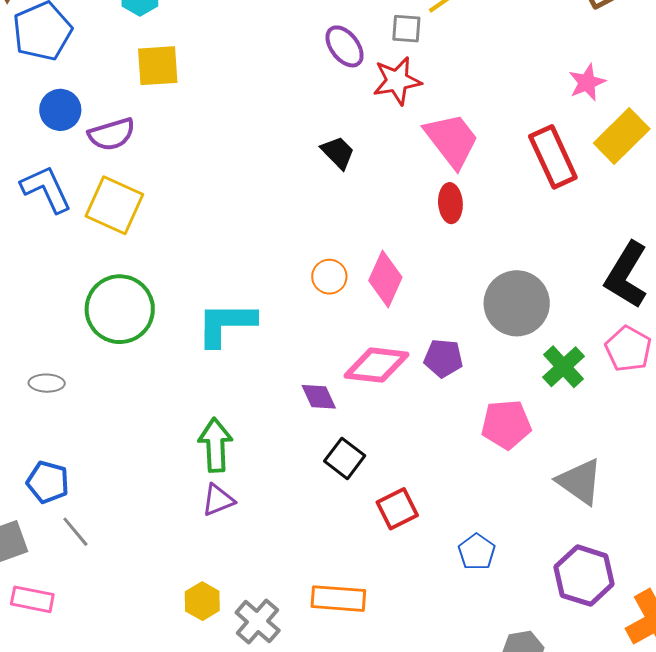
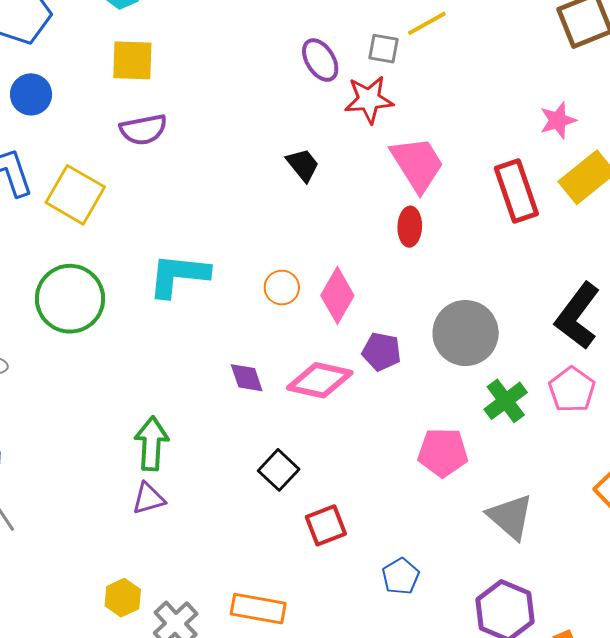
purple semicircle: (112, 134) -> (143, 130), moved
cyan L-shape: (226, 324) -> (179, 275), moved
purple pentagon: (443, 358) -> (382, 352), moved
purple diamond: (319, 397) -> (247, 378), moved

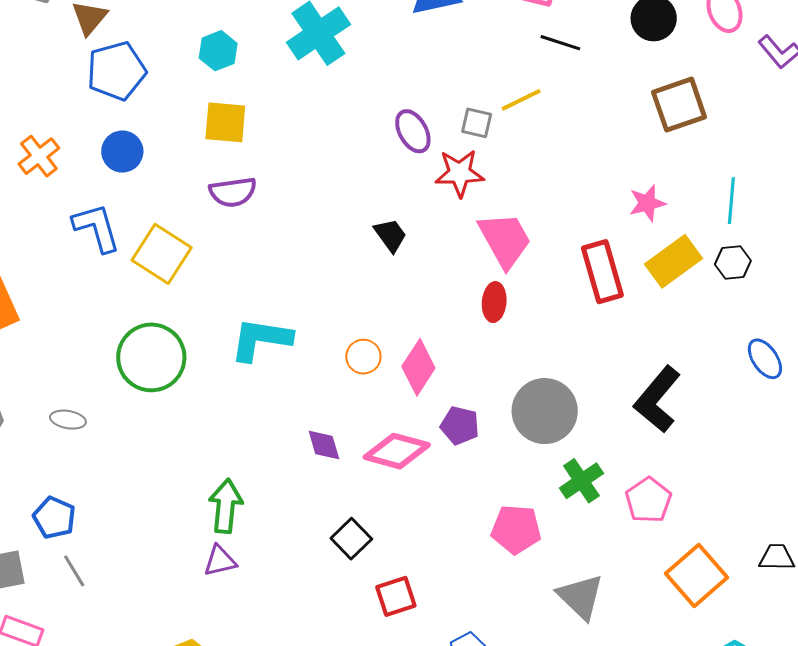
pink pentagon: (572, 390) -> (648, 500), moved

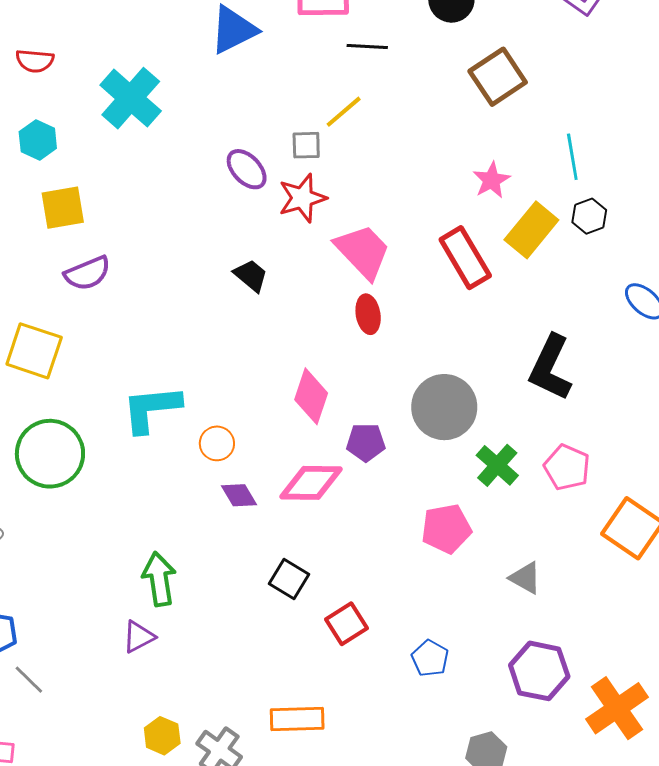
orange circle: (363, 357) -> (217, 443), moved
purple triangle: (220, 561) -> (139, 637), moved
gray triangle: (580, 597) -> (525, 578), size x0.7

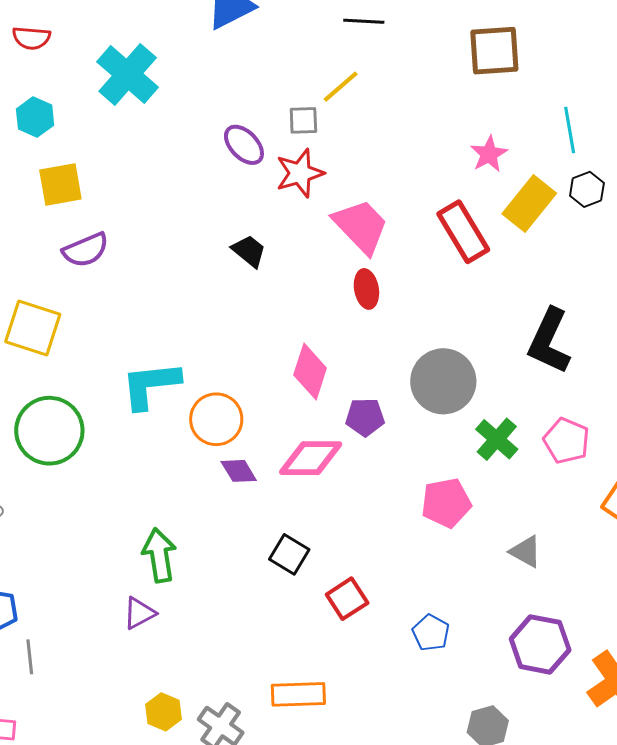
brown square: (498, 77) -> (494, 51), turned 30
orange circle: (217, 443) -> (216, 419), size x1.5
gray line: (29, 680) -> (30, 657), turned 40

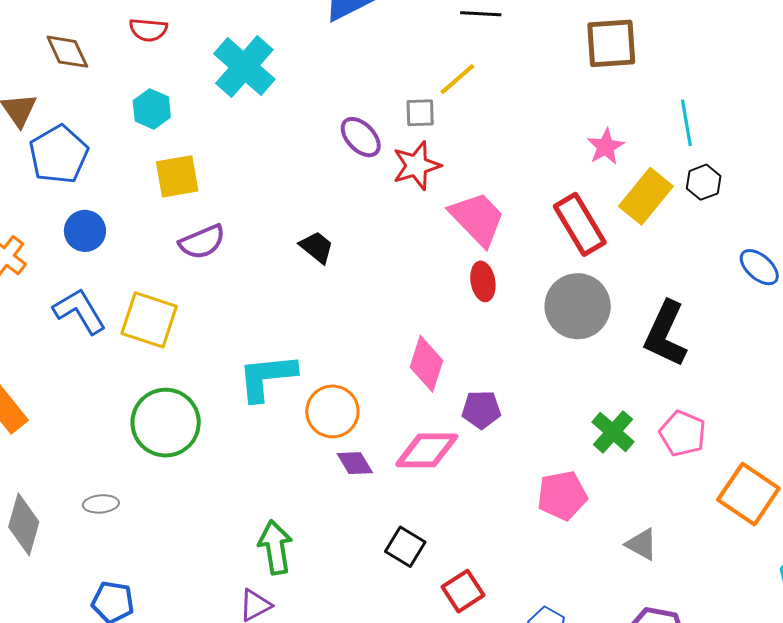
black trapezoid: (249, 251) -> (317, 247), moved
gray circle: (443, 381) -> (578, 306), moved

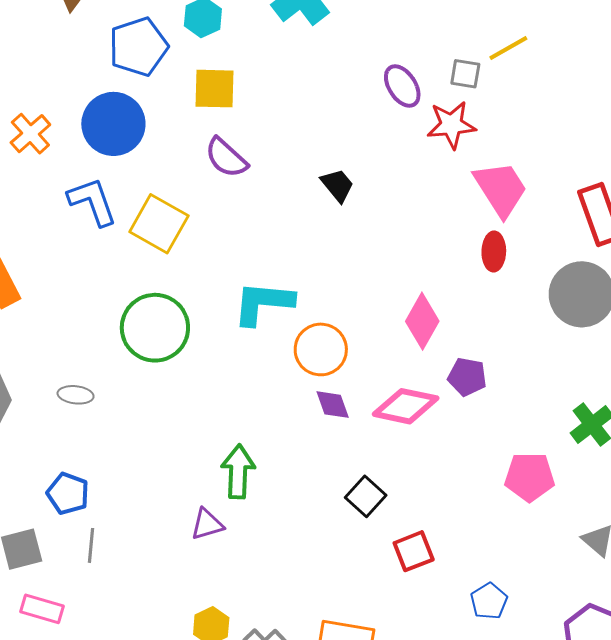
blue pentagon: (59, 154) -> (138, 47), moved
blue circle: (85, 231) -> (113, 124), size x1.5
purple semicircle: (202, 242) -> (226, 158), turned 54

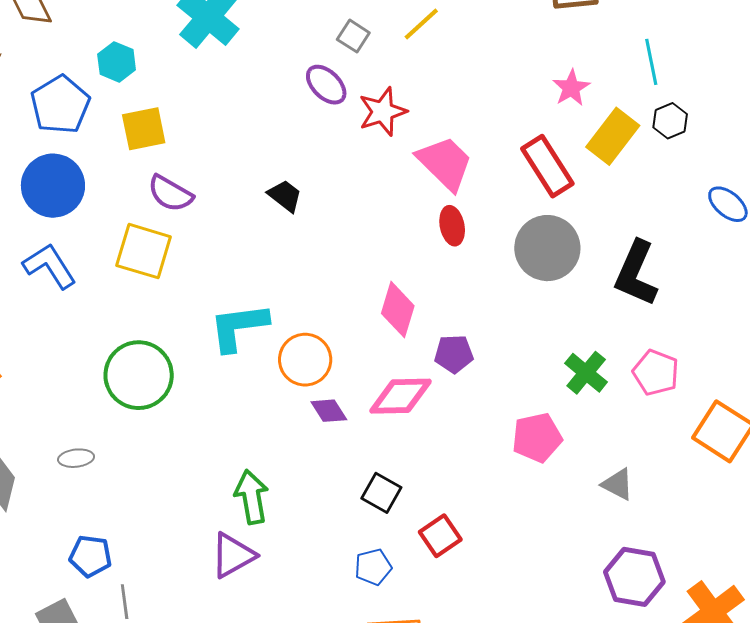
gray square: (465, 74) -> (353, 36), moved, turned 36
yellow square: (159, 224) -> (144, 251), moved
purple triangle: (207, 524) -> (233, 555), size x1.4
blue pentagon: (489, 601) -> (373, 567), moved, turned 30

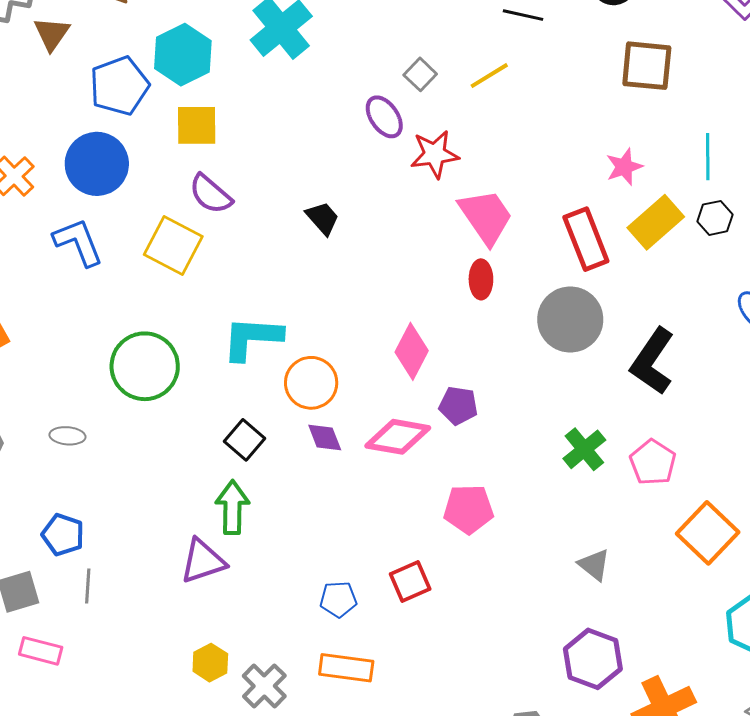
cyan hexagon: (117, 62) -> (183, 55), size x1.5
pink pentagon: (537, 438) -> (469, 509), moved
black square: (381, 493) -> (244, 440), moved

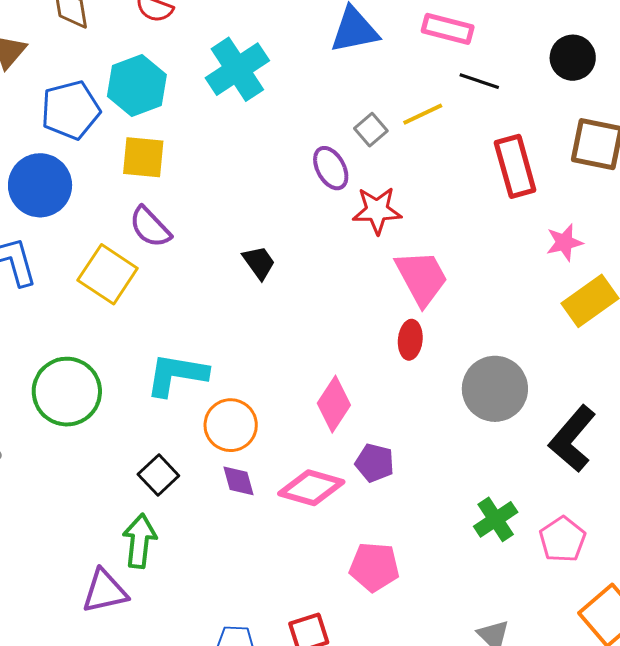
yellow line: (489, 76) -> (423, 114), moved
red rectangle: (586, 239) -> (515, 166), moved

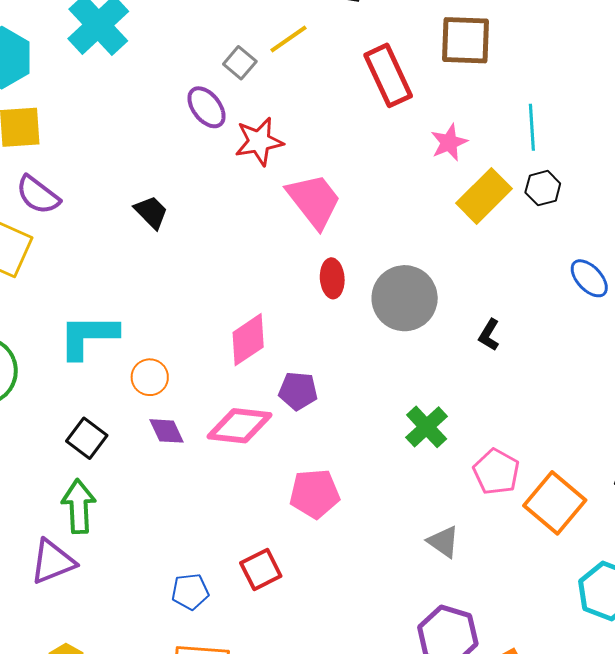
red ellipse: (410, 340) -> (332, 278), moved
pink diamond: (334, 404) -> (248, 340), turned 32
orange circle: (231, 425) -> (150, 377), size x0.7
black L-shape: (572, 439) -> (489, 335), size x0.5
pink pentagon: (562, 539) -> (496, 472), moved

